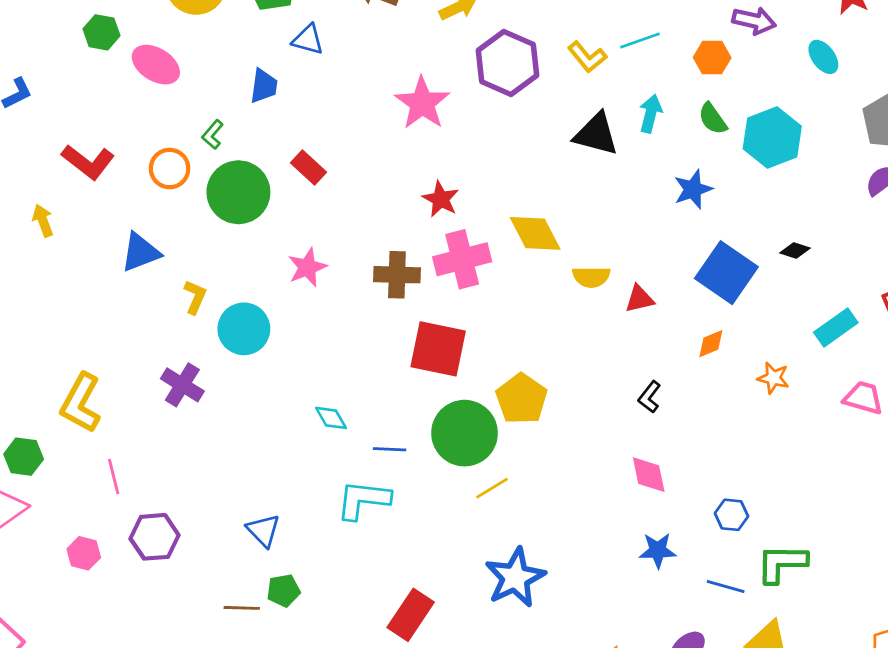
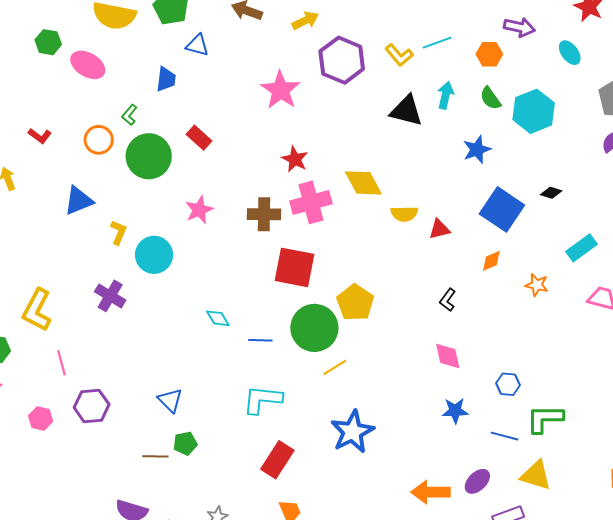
red L-shape: (88, 162) -> (40, 136), size x0.6
cyan L-shape: (363, 500) -> (262, 400), moved

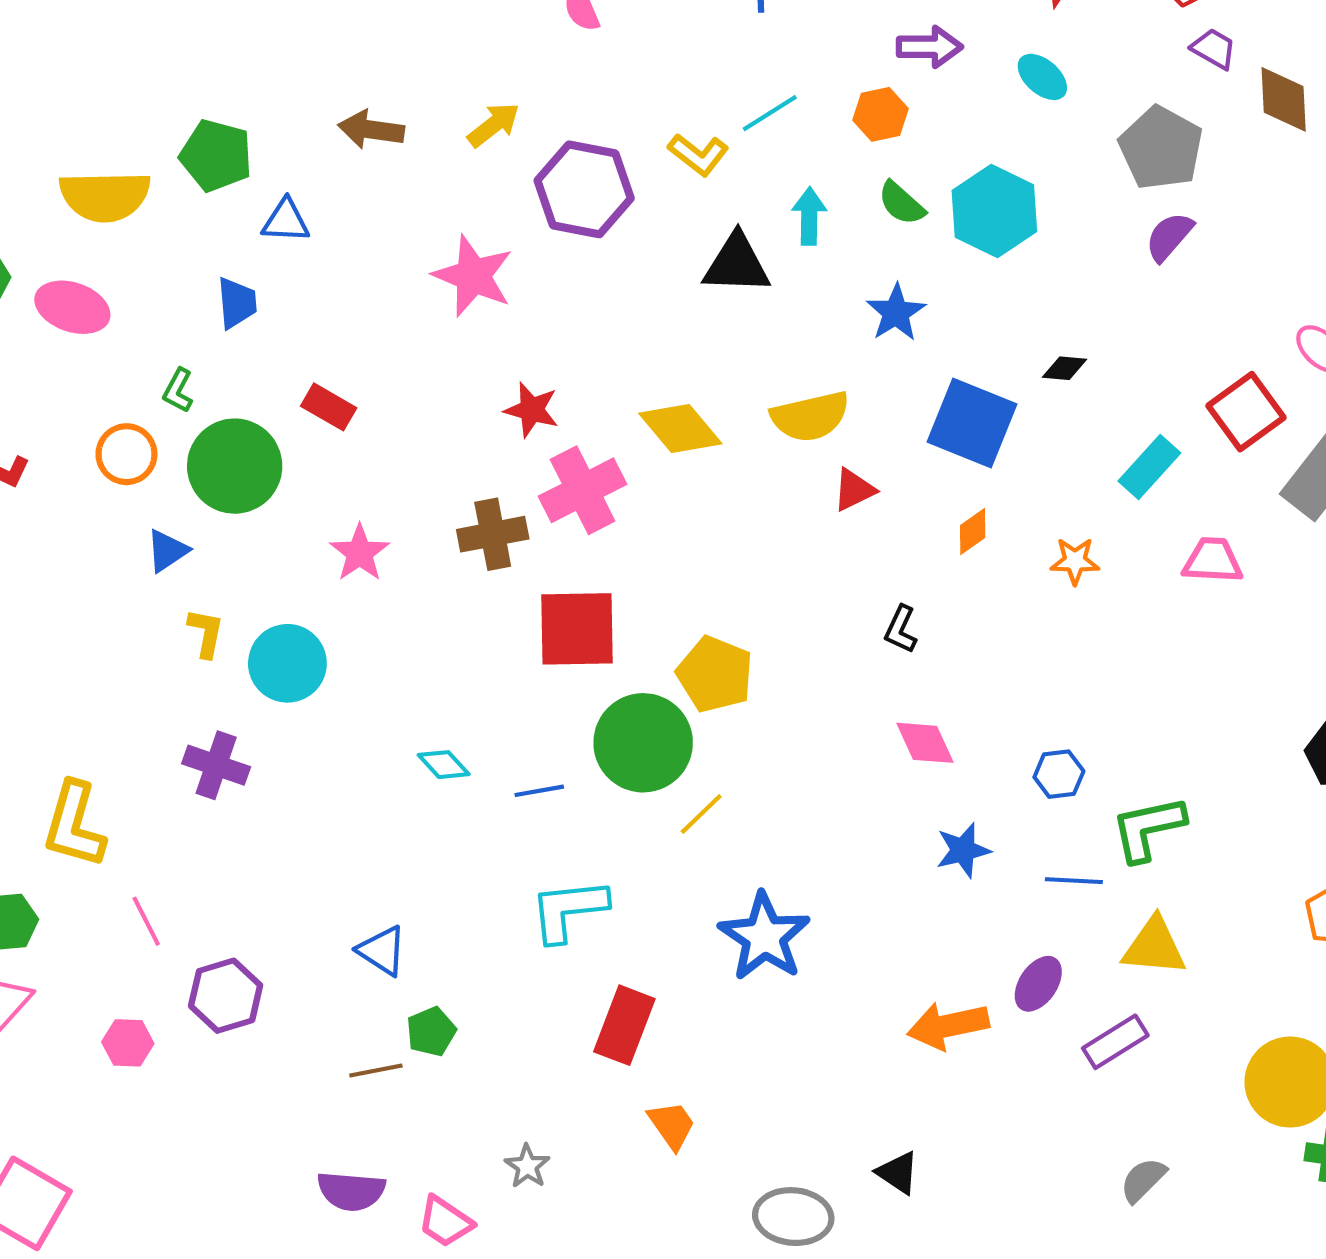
blue triangle: (79, 201) -> (167, 551), moved, size x0.7
yellow semicircle: (404, 214) -> (810, 417), moved, size x1.4

